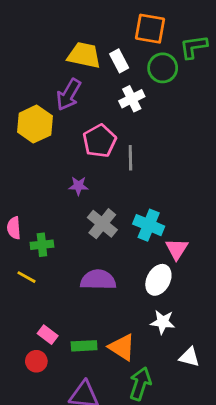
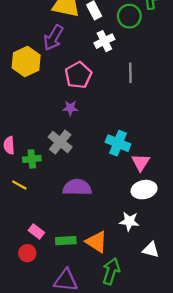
gray line: (130, 158) -> (130, 73), moved
purple star: (78, 186) -> (70, 108), moved
gray cross: (102, 224) -> (60, 142), moved
white ellipse: (158, 280) -> (144, 190), moved, turned 50

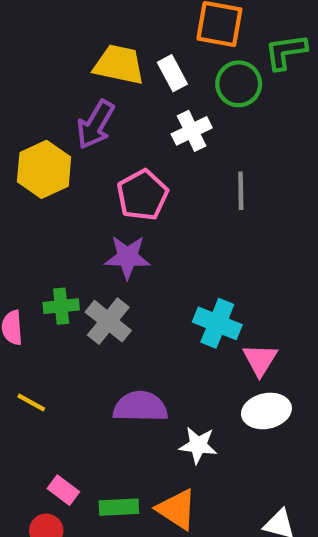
purple star: (70, 108) -> (127, 257), size x1.5
green cross: (32, 159) -> (61, 306), moved
white star: (129, 221) -> (198, 445), moved

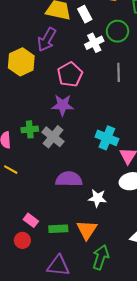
green circle: (239, 84) -> (117, 31), moved
yellow line: (31, 402) -> (11, 170), moved
orange triangle: (177, 509) -> (87, 230), turned 30

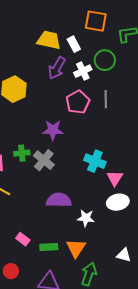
purple arrow: (47, 40) -> (57, 68), moved
pink pentagon: (70, 74) -> (78, 102), moved
red circle: (22, 240) -> (11, 271), moved

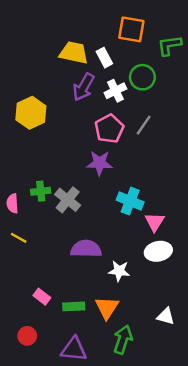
gray line: (106, 99) -> (144, 125), turned 36
purple star: (53, 130) -> (100, 163), moved

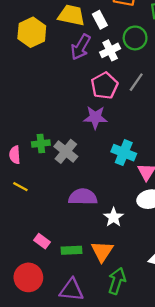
yellow hexagon: (31, 113) -> (32, 32), moved
white star: (119, 271) -> (114, 217), turned 30
red circle: (27, 336) -> (28, 277), size x1.6

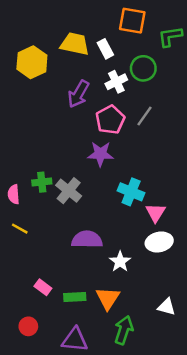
purple arrow: (81, 47) -> (78, 94), moved
red circle: (28, 277) -> (28, 326), size x0.6

